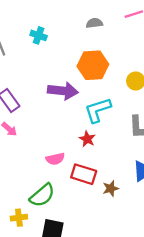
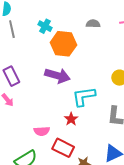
orange hexagon: (93, 65) -> (63, 44), moved

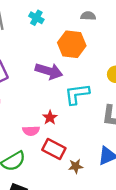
orange hexagon: (63, 44) -> (72, 44), moved
red star: (71, 119) -> (50, 118), moved

